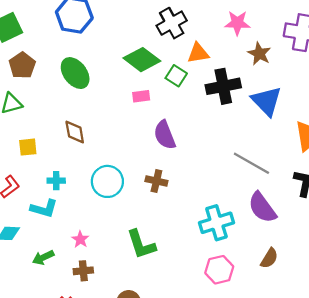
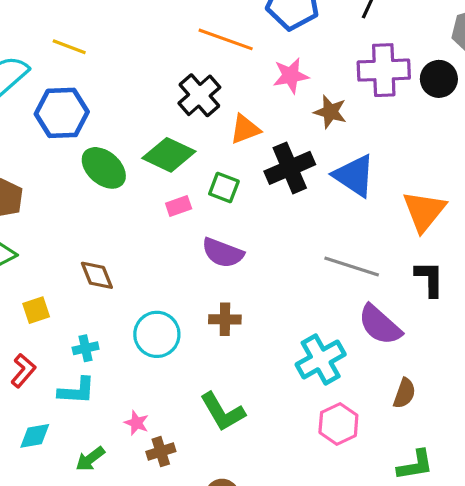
green ellipse: (75, 73) -> (104, 168), moved
green square: (176, 76) -> (224, 187), moved
purple semicircle: (165, 135) -> (223, 253), turned -36
brown cross: (83, 271) -> (161, 452), moved

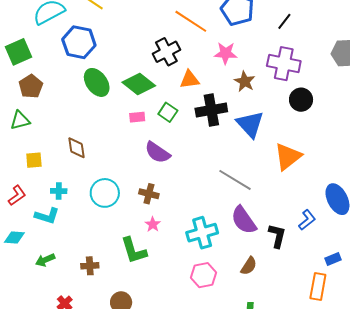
black circle: (439, 79) -> (301, 100), moved
black L-shape: (430, 279) -> (277, 236), moved
pink star: (136, 423) -> (153, 224), moved

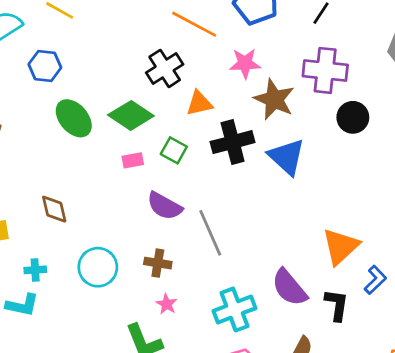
blue hexagon: (79, 42) -> (45, 66), size x0.7
brown star: (245, 81) -> (274, 99), size x1.4
orange triangle: (288, 157) -> (341, 246), moved
gray line: (235, 180) -> (210, 233), moved, turned 40

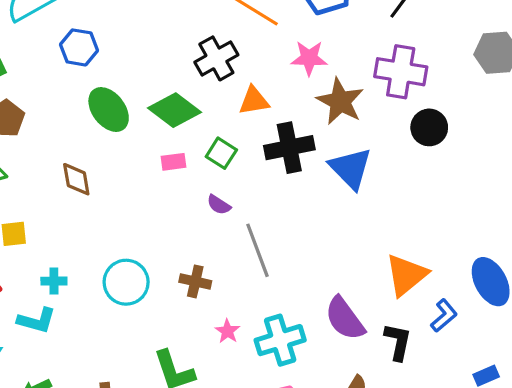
purple semicircle: (164, 206) -> (219, 205), moved, size x0.6
brown diamond: (54, 209) -> (76, 179), moved
pink star: (166, 304) -> (227, 331), moved

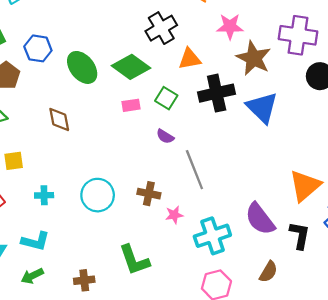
blue hexagon: (79, 47) -> (38, 48), moved
cyan L-shape: (37, 321) -> (35, 241), moved
pink star: (227, 331) -> (174, 215), moved, turned 30

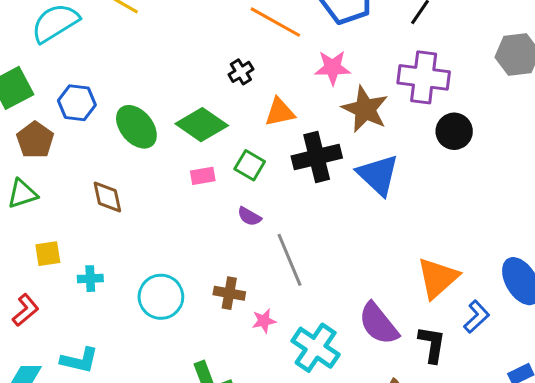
black cross: (161, 28) -> (241, 72), size x0.6
cyan cross: (44, 195) -> (90, 279), moved
cyan cross: (212, 236) -> (316, 348), turned -36

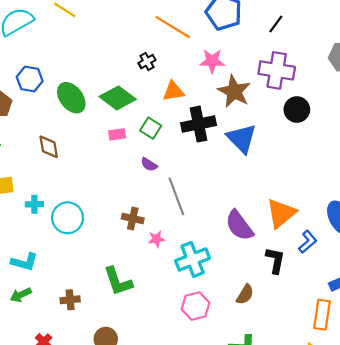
cyan circle: (161, 297) -> (68, 218), moved
purple semicircle: (379, 324) -> (239, 226), moved
cyan cross: (316, 348) -> (193, 259), turned 32

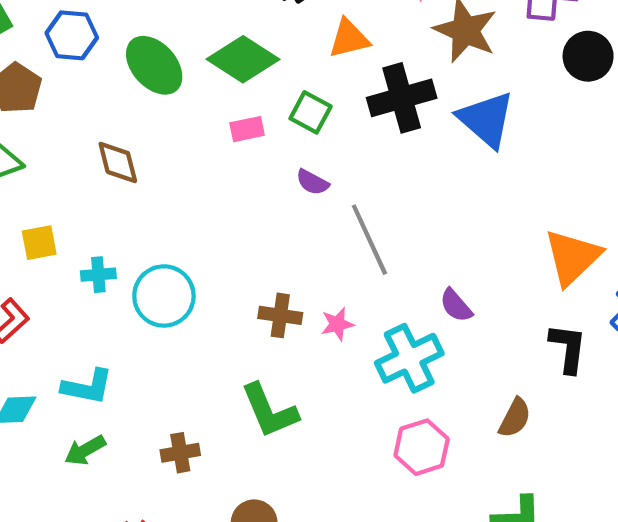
brown cross: (133, 218) -> (280, 315), moved
purple semicircle: (239, 226) -> (456, 305), moved, size x0.6

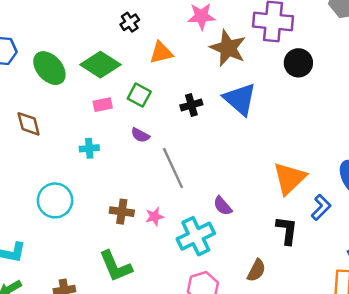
black cross: (402, 98) -> (191, 105), moved, size x0.6
cyan cross: (98, 275) -> (89, 148), moved

